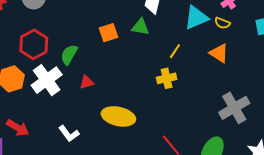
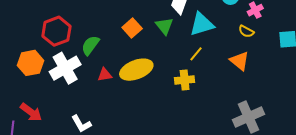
cyan triangle: (196, 18) -> (202, 24), moved
green triangle: (140, 27) -> (164, 26), turned 36
orange square: (109, 33) -> (132, 28), turned -30
yellow ellipse: (118, 116) -> (136, 70), moved, turned -40

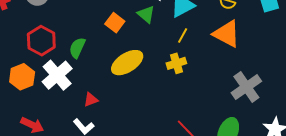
orange triangle: (240, 61) -> (227, 34), size x1.4
red triangle: (105, 75) -> (91, 100), moved

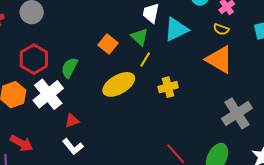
yellow line: (183, 36) -> (145, 60), moved
red triangle: (91, 100) -> (72, 121), moved

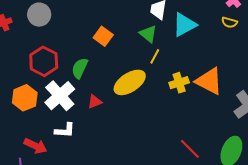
orange square: (108, 44) -> (103, 36), moved
orange triangle: (219, 60) -> (209, 81), moved
red triangle: (72, 121) -> (95, 102), moved
white L-shape: (73, 147) -> (65, 130), moved, turned -45

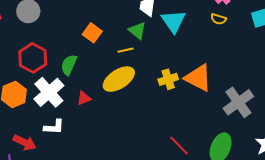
cyan triangle: (184, 25) -> (173, 21), turned -36
yellow line: (155, 56) -> (125, 50), moved, turned 49

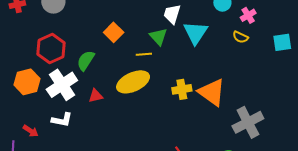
red arrow: (25, 142) -> (31, 131), size x0.7

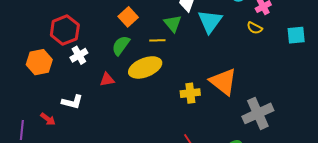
green semicircle: (86, 61) -> (121, 45), moved
white cross: (62, 85) -> (79, 55), moved, size x0.6
yellow cross: (182, 89) -> (190, 93), moved
red arrow: (31, 131) -> (48, 119), moved

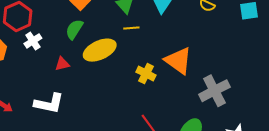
yellow line: (157, 40) -> (131, 28), moved
yellow cross: (190, 93) -> (146, 74), turned 36
white L-shape: (72, 102) -> (49, 104), moved, size x1.4

